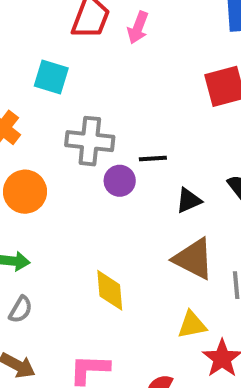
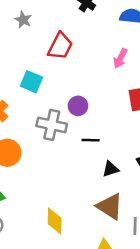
pink arrow: (138, 28) -> (120, 58), moved
purple circle: (120, 181) -> (78, 106), moved

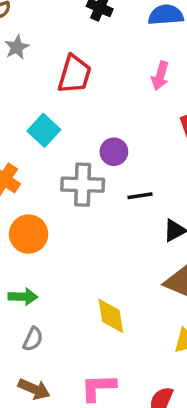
gray star: (23, 20) -> (17, 47), turned 30
cyan square: (31, 82) -> (44, 130), turned 30

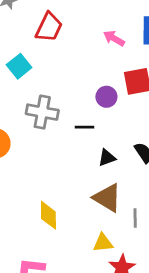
pink arrow: (160, 76) -> (114, 38), turned 95
purple circle: (114, 152) -> (106, 97), moved

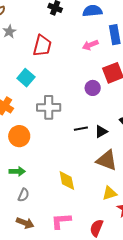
pink arrow: (114, 38) -> (90, 45), turned -42
black line: (85, 127) -> (81, 129), moved

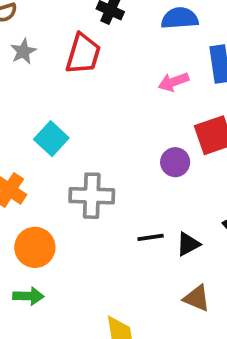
red trapezoid: (42, 46) -> (83, 54), moved
brown triangle: (107, 160) -> (197, 298), size x0.7
green arrow: (17, 171) -> (28, 296), moved

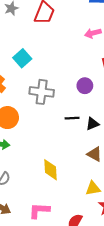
purple circle: (175, 162) -> (85, 86), moved

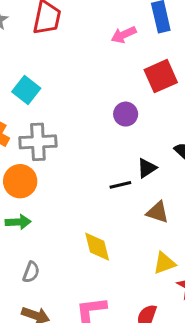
gray cross: (42, 92) -> (38, 142), moved
black line: (72, 118) -> (120, 185), moved

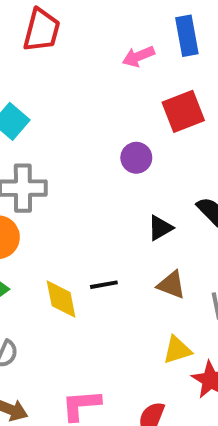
black line: (120, 185) -> (104, 285), moved
yellow diamond: (97, 247) -> (61, 299), moved

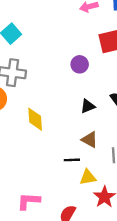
black line: (104, 285) -> (72, 160), moved
yellow diamond: (61, 299) -> (35, 119), moved

